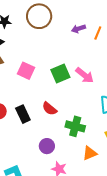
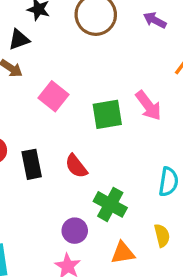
purple arrow: (78, 29) -> (155, 20), moved, turned 32
pink arrow: (85, 75) -> (148, 106), moved
purple circle: (47, 146) -> (75, 231), moved

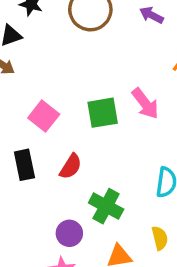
pink square: (54, 96) -> (44, 116), moved
red semicircle: (76, 166) -> (71, 166), turned -110

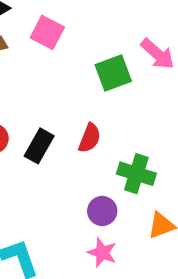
pink square: (44, 116) -> (47, 32), moved
black rectangle: (24, 165) -> (39, 146), turned 52

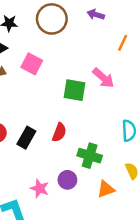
green square: (113, 73) -> (75, 90), turned 30
pink star: (102, 252) -> (40, 188), moved

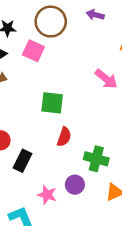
pink square: (32, 64) -> (33, 51), moved
green square: (75, 90) -> (52, 103), moved
black rectangle: (26, 138) -> (23, 161), moved

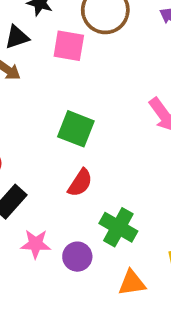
pink square: (33, 51) -> (69, 46), turned -30
pink star: (47, 195) -> (36, 244), moved, turned -30

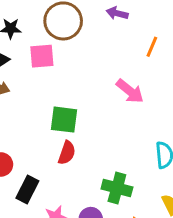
red semicircle: (80, 183) -> (67, 153), moved

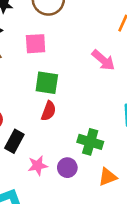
pink square: (42, 56) -> (36, 44), moved

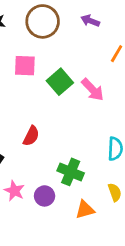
green square: (47, 83) -> (60, 82), moved, turned 35
pink star: (38, 166) -> (14, 191), turned 30

